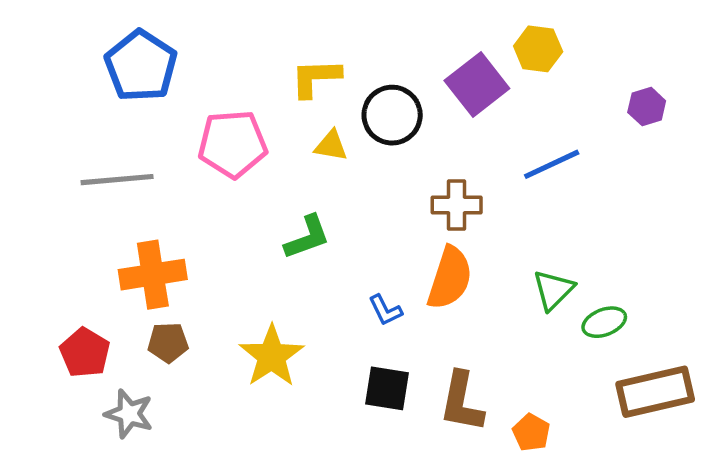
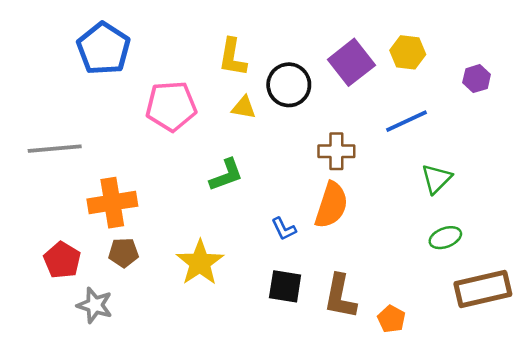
yellow hexagon: (538, 49) -> (408, 52), moved
yellow L-shape: (316, 78) -> (232, 57), turned -78
gray line: (117, 180) -> (55, 149), moved
green triangle: (553, 290) -> (437, 179), moved

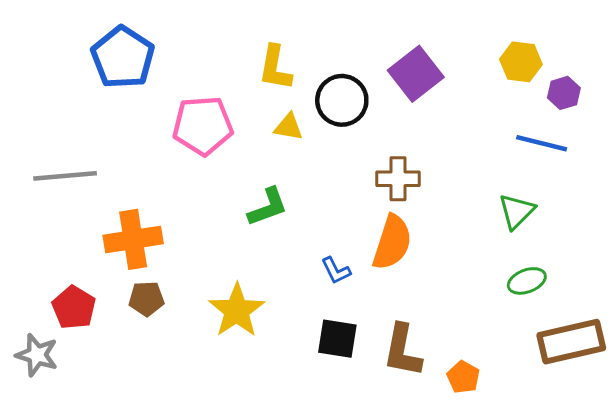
yellow hexagon: (408, 52) -> (521, 62), moved
blue line: (406, 121) -> (542, 143), moved, turned 39
gray star: (95, 305) -> (37, 355), moved

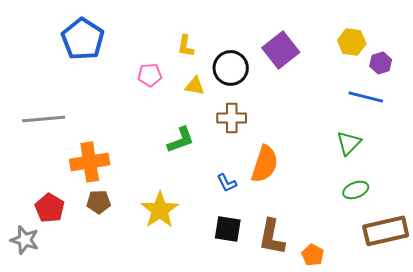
yellow L-shape: (275, 68) -> (186, 46), size x0.7
pink pentagon: (203, 125) -> (150, 75), moved, size x0.6
brown cross: (398, 179) -> (232, 118), moved

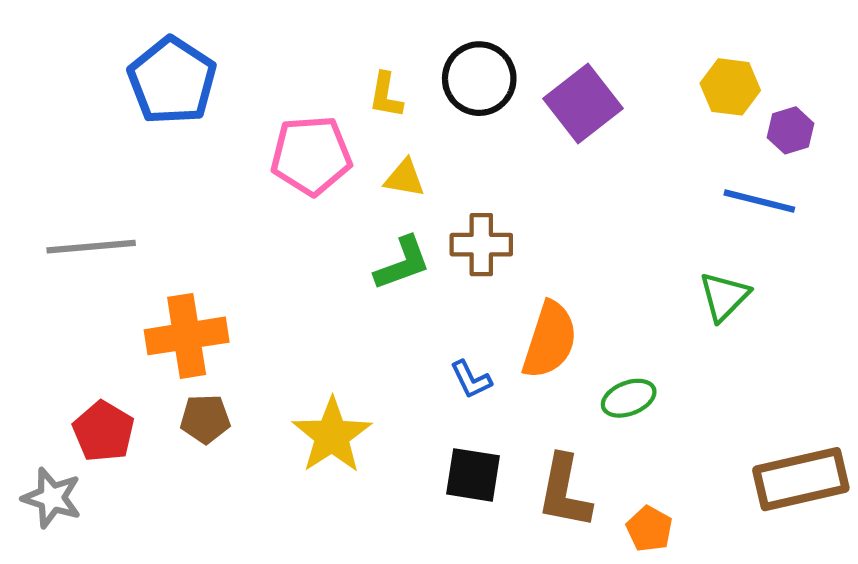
black circle: (231, 68) -> (479, 79), moved
pink pentagon: (150, 75) -> (311, 155), size x1.6
green L-shape: (181, 140) -> (402, 263), moved
green ellipse: (356, 190) -> (629, 398), moved

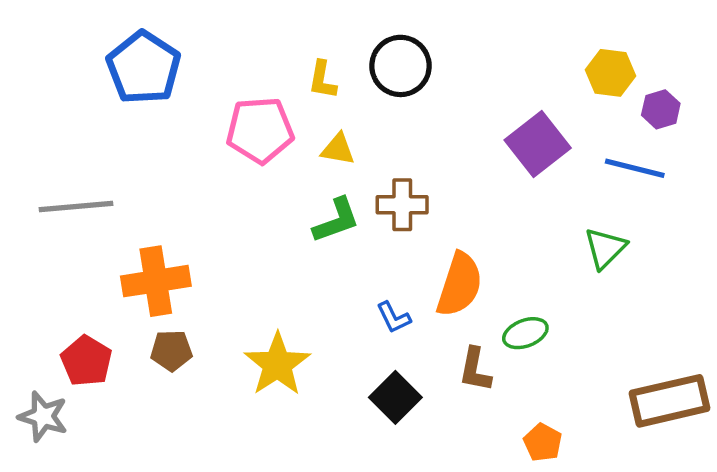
purple square: (583, 104) -> (538, 144), moved
black square: (473, 475) -> (395, 397), turned 36
brown L-shape: (564, 492) -> (475, 370), moved, size x0.7

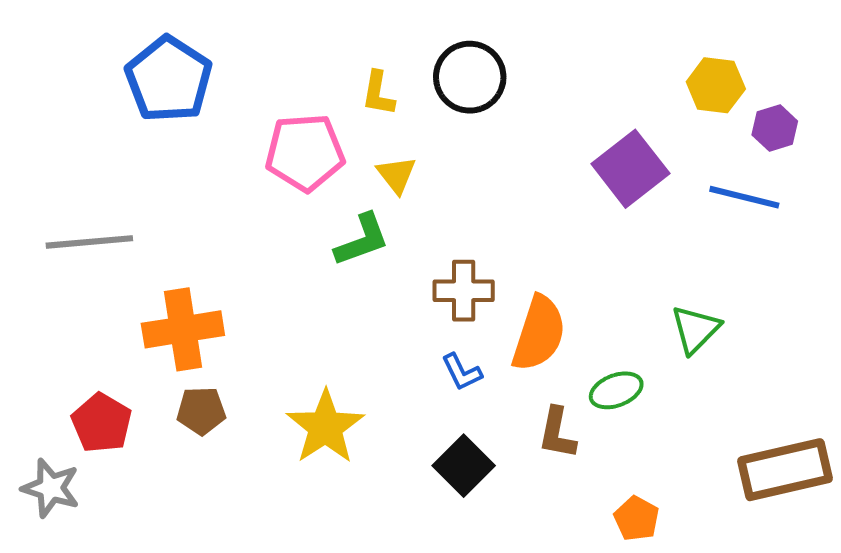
yellow triangle: (338, 149) -> (396, 175), turned 42
brown cross: (402, 205) -> (464, 291), moved
green L-shape: (336, 220) -> (362, 240), moved
green triangle: (605, 248) -> (695, 329), moved

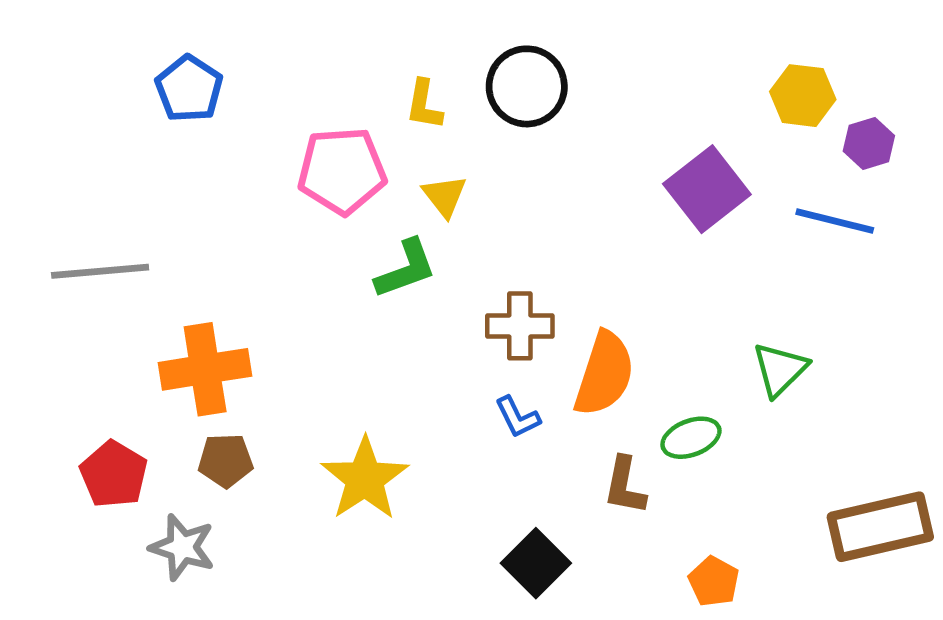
blue pentagon: (169, 79) -> (189, 89), size x0.7
black square: (464, 466) -> (536, 563), moved
gray star: (51, 488) -> (182, 547), moved

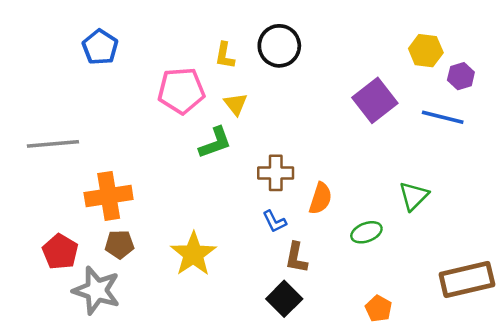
orange semicircle: (604, 374) -> (320, 198), size x0.7
brown L-shape: (625, 486) -> (296, 258), moved
gray star: (182, 547) -> (96, 290), size x1.4

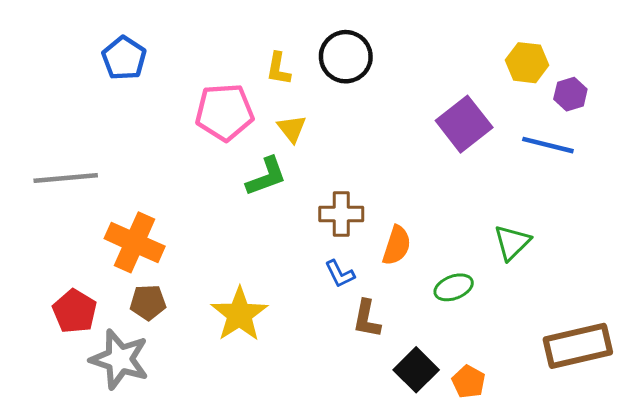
orange cross: (109, 196) -> (135, 242), turned 33
black square: (284, 299) -> (416, 370), moved

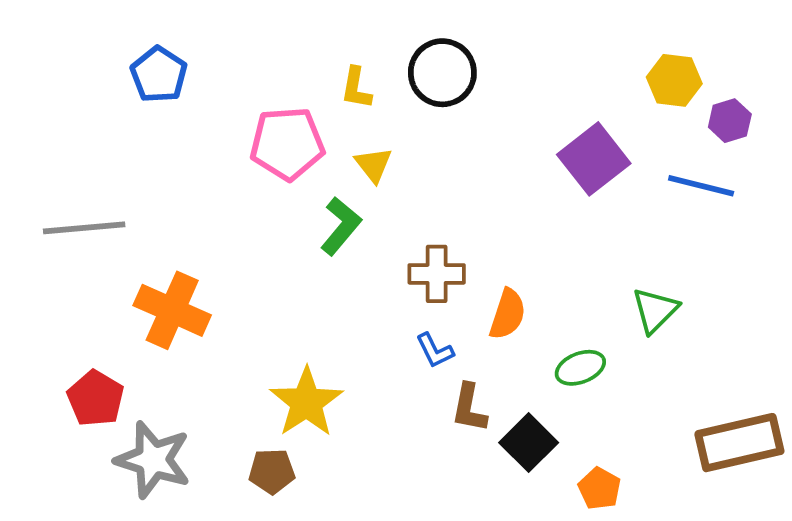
green L-shape: (266, 177) -> (341, 226), turned -30
brown pentagon: (148, 302) -> (272, 471), moved
black square: (416, 370) -> (529, 443), moved

